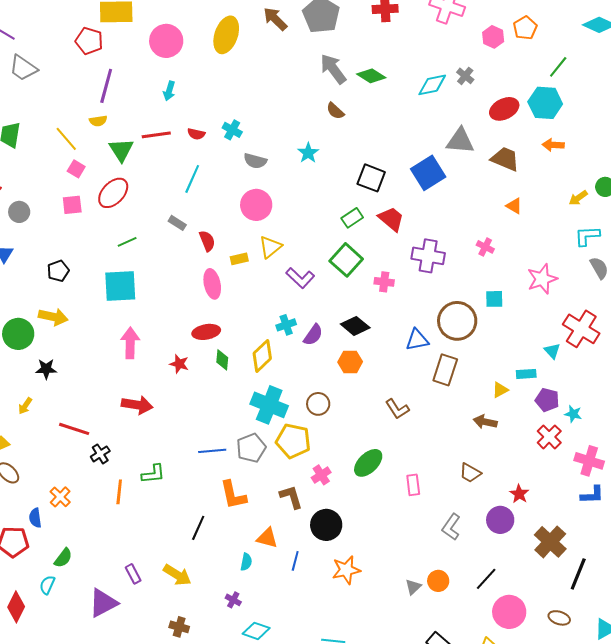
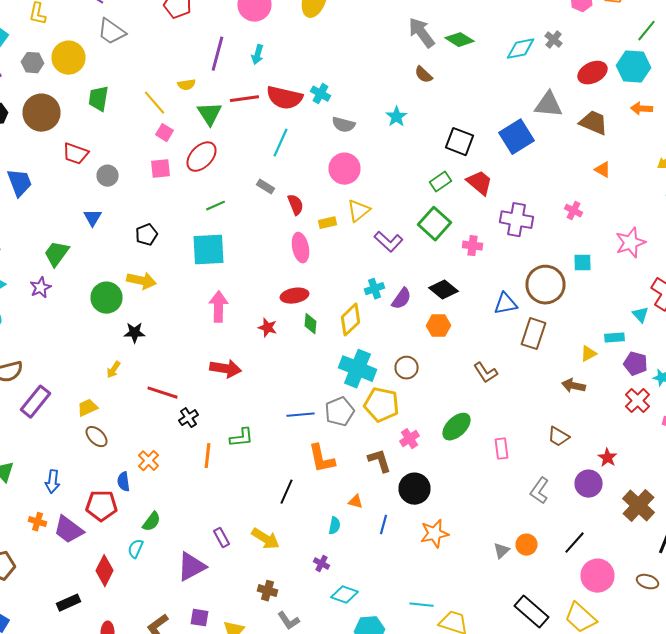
purple line: (106, 86) -> (218, 54), moved
red semicircle: (196, 134) -> (284, 98), size x2.0
orange triangle: (267, 538) -> (356, 502), size x0.7

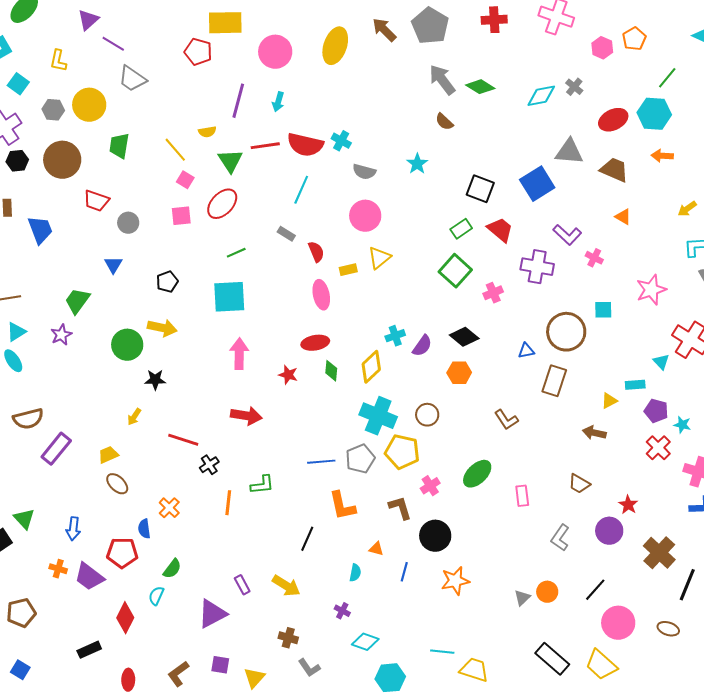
purple L-shape: (388, 242) -> (567, 235), moved
pink cross: (472, 246) -> (493, 293), turned -30
blue triangle: (506, 304) -> (526, 351), size x0.7

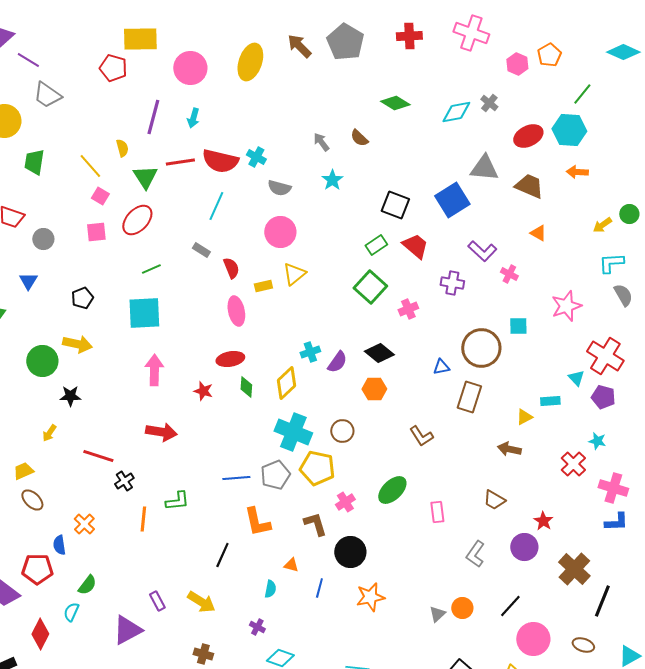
gray arrow: (442, 80) -> (321, 142), moved, size x0.6
yellow semicircle: (207, 132) -> (122, 148), turned -96
purple cross: (537, 267) -> (452, 283), size x0.7
purple pentagon: (656, 411) -> (603, 397), moved

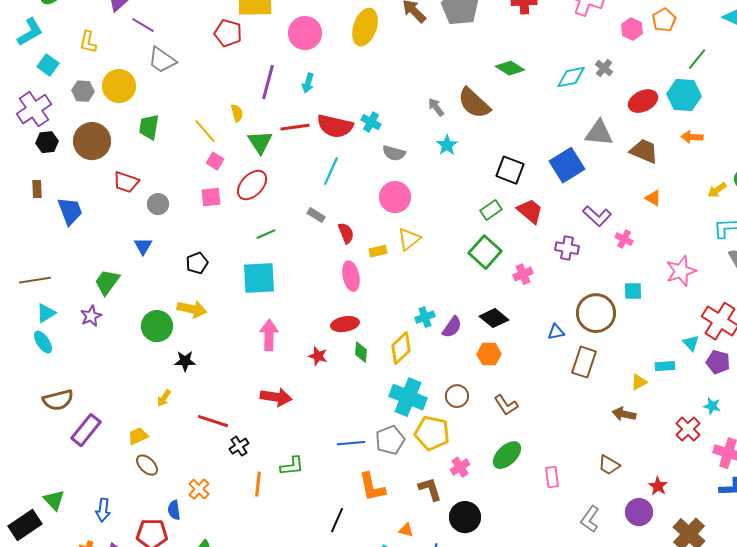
brown semicircle: (359, 138) -> (474, 103), size x1.8
brown L-shape: (421, 436) -> (506, 405), moved

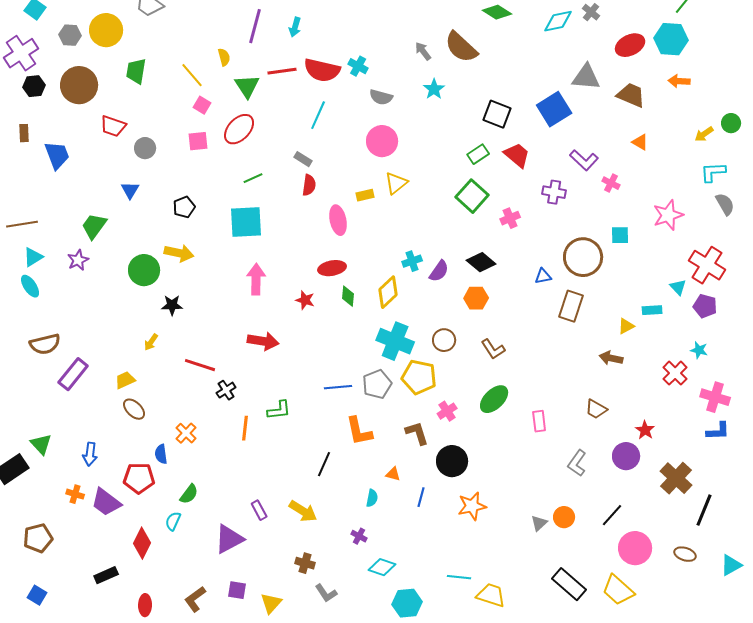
red semicircle: (346, 233) -> (309, 185), moved, turned 30

